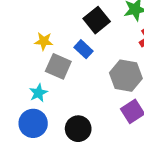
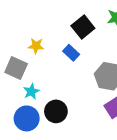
gray square: (58, 66) -> (16, 68), moved
black circle: (78, 129) -> (56, 111), moved

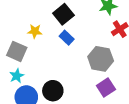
black square: (83, 27) -> (63, 14), moved
cyan star: (31, 91) -> (17, 76), moved

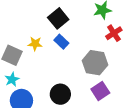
yellow star: (35, 31) -> (35, 44), moved
black circle: (53, 91) -> (60, 94), moved

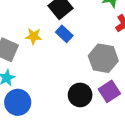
black circle: (60, 94) -> (80, 95), moved

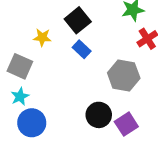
yellow star: (34, 36) -> (42, 37), moved
purple square: (109, 91) -> (126, 124), moved

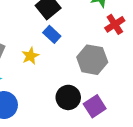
yellow star: (42, 37) -> (30, 56), moved, turned -30

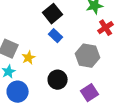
yellow star: (30, 56) -> (29, 58), moved
black circle: (68, 97) -> (58, 80), moved

